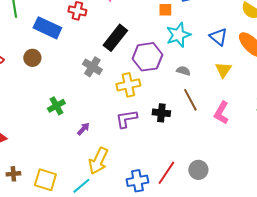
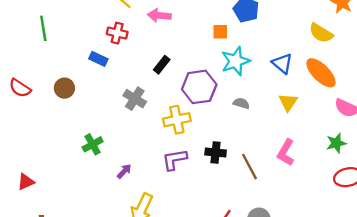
blue rectangle: (47, 28) -> (98, 59), moved, size x0.6
black rectangle: (115, 38) -> (162, 65), size x0.6
brown line: (190, 100) -> (250, 167), moved

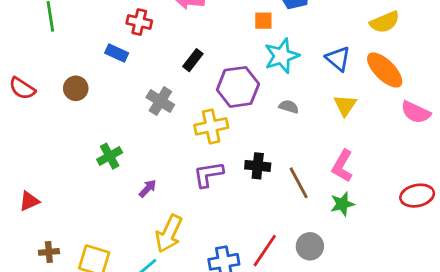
yellow semicircle: (321, 33) -> (385, 22), turned -55
green star: (336, 143) -> (342, 204), moved

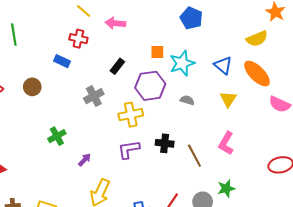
orange square: (263, 21) -> (157, 52), moved
gray cross: (160, 101) -> (94, 96), turned 30
green star: (342, 204) -> (226, 188), moved

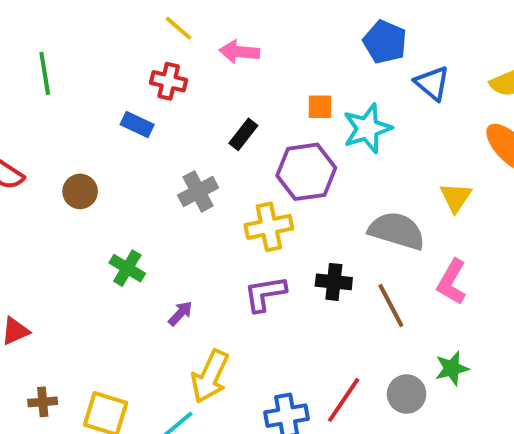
blue triangle: (223, 65) -> (432, 83), moved
brown circle: (32, 87) -> (80, 191), moved
gray semicircle: (187, 100) -> (397, 231), moved, size x2.0
green cross: (57, 136) -> (127, 268), turned -30

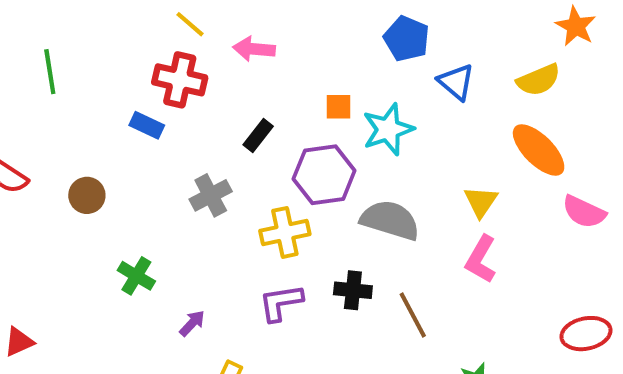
red cross: (169, 81) -> (180, 80), size x1.4
gray semicircle: (397, 231) -> (390, 220), moved
pink L-shape: (452, 282) -> (481, 259), moved

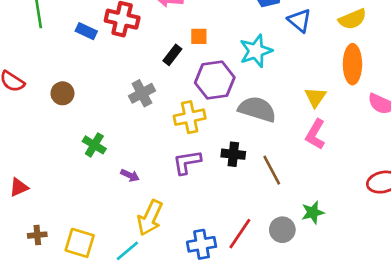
orange square: (339, 107) -> (199, 36), moved
blue rectangle: (147, 125) -> (86, 31), moved
orange ellipse: (539, 150) -> (352, 64), turned 45
purple arrow: (192, 323) -> (130, 175), turned 72

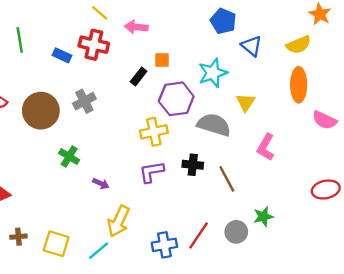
brown circle: (62, 93) -> (41, 111), size x1.8
gray cross: (142, 93) -> (84, 101), moved
yellow triangle: (315, 97) -> (246, 102), moved

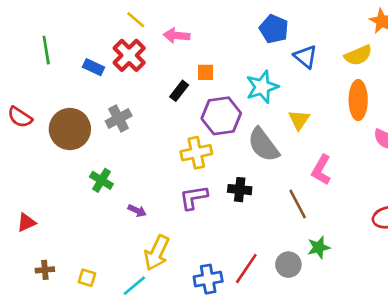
red cross: (94, 45) -> (129, 55), turned 32
gray semicircle: (214, 125) -> (263, 145), turned -144
brown line: (227, 179) -> (298, 204), moved
yellow square: (56, 244) -> (87, 278), size x0.6

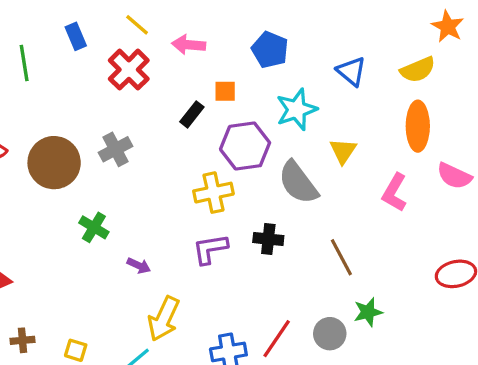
blue pentagon: (274, 29) -> (270, 50), moved
blue rectangle: (94, 67) -> (76, 36), moved, turned 42
pink L-shape: (321, 170) -> (395, 193), moved

